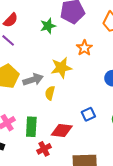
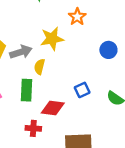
green rectangle: (31, 127) -> (27, 90), moved
red cross: (44, 149) -> (33, 128), turned 32

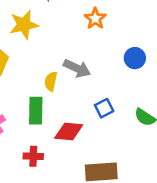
yellow star: (52, 39) -> (24, 25), moved
gray arrow: (21, 52) -> (77, 68), moved, turned 45
red cross: (33, 128) -> (33, 156), moved

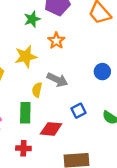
orange star: (95, 18) -> (56, 41), moved
yellow star: (24, 25) -> (26, 56), moved

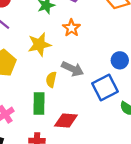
blue square: (79, 111) -> (105, 87), moved, size x1.6

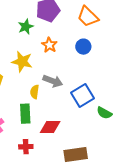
yellow star: (39, 45) -> (22, 62), turned 30
blue circle: (120, 60) -> (83, 47), moved

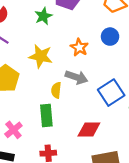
orange star: (49, 45) -> (79, 47), moved
red diamond: (50, 127) -> (89, 130), moved

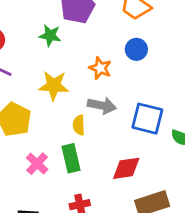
green star: (43, 16) -> (50, 35), turned -30
blue square: (111, 93) -> (147, 119), turned -35
pink cross: (13, 130) -> (37, 164), moved

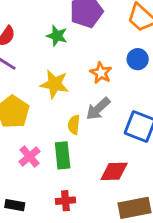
gray arrow: (102, 106) -> (98, 109), turned 120

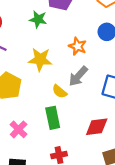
yellow semicircle: (74, 125) -> (60, 91), turned -49
pink cross: (30, 157) -> (19, 129), moved

